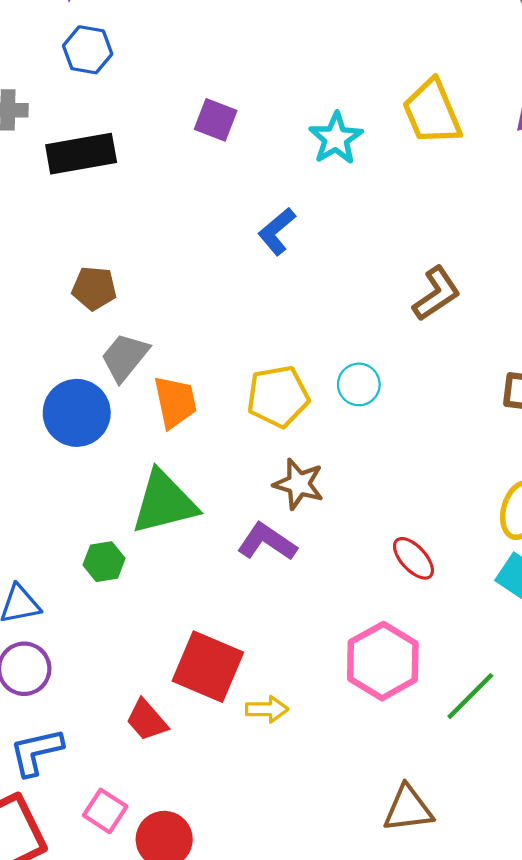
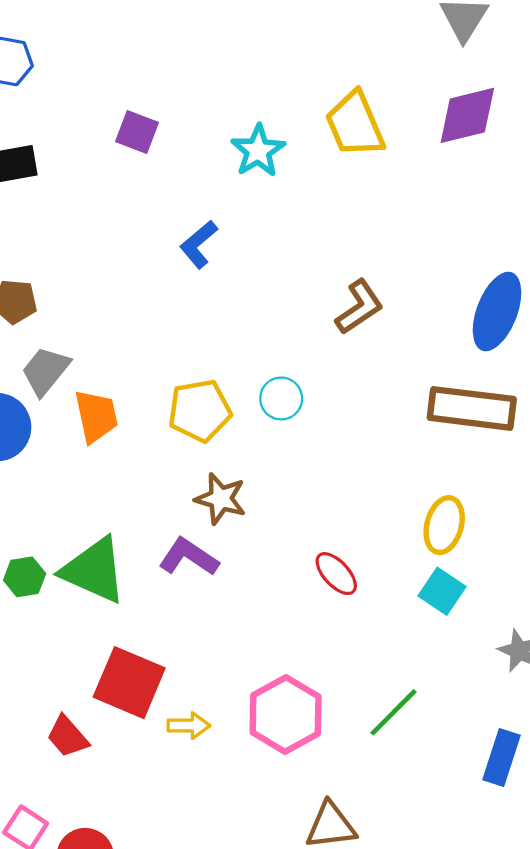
green triangle: (164, 503) -> (94, 570), moved, turned 38
pink hexagon: (383, 661) -> (286, 715), moved

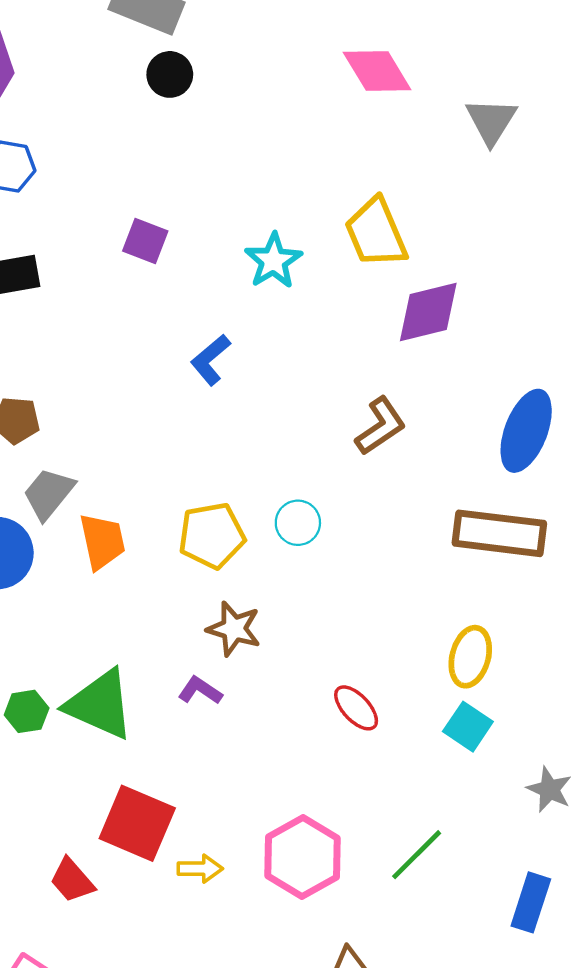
purple diamond: (467, 115) -> (428, 312), moved
purple L-shape: (189, 557) -> (200, 690), size x0.7

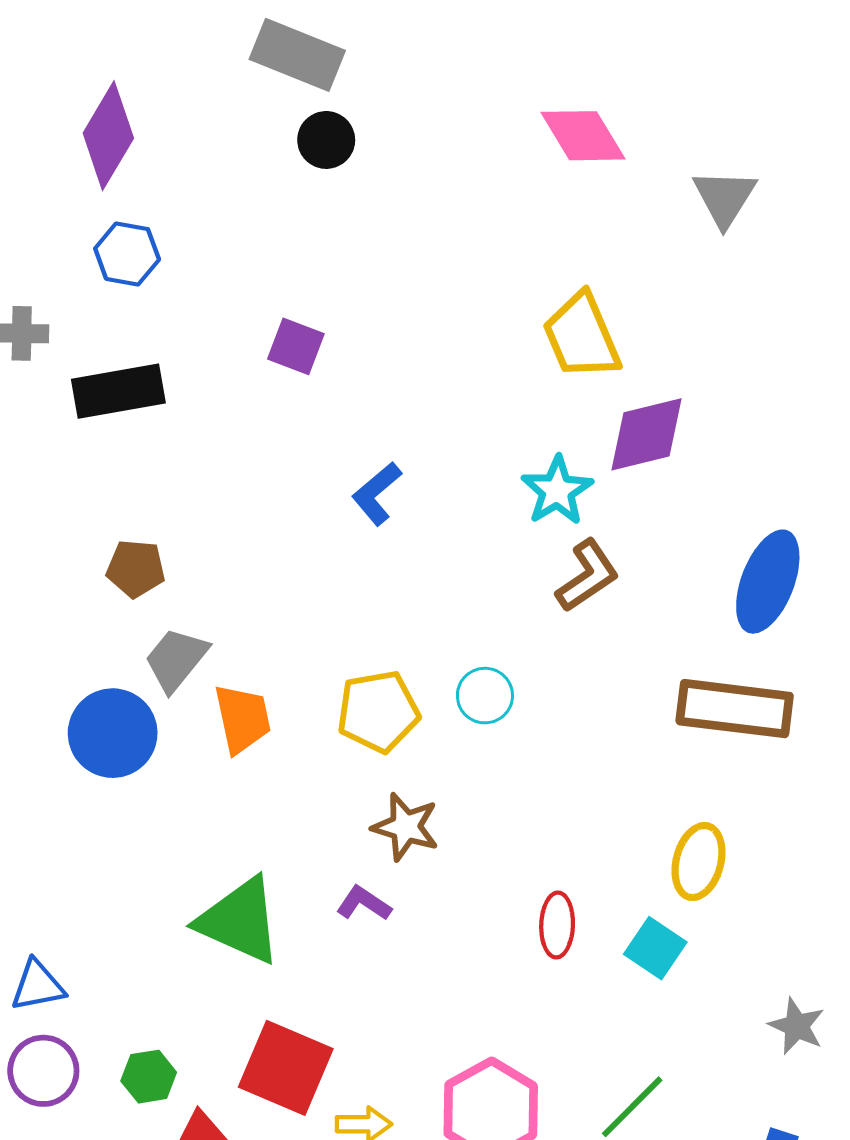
cyan star: (273, 261) -> (557, 491), moved
red ellipse: (356, 708) -> (557, 925), turned 45
green hexagon: (27, 711) -> (149, 1077), moved
cyan square: (468, 727) -> (655, 948), moved

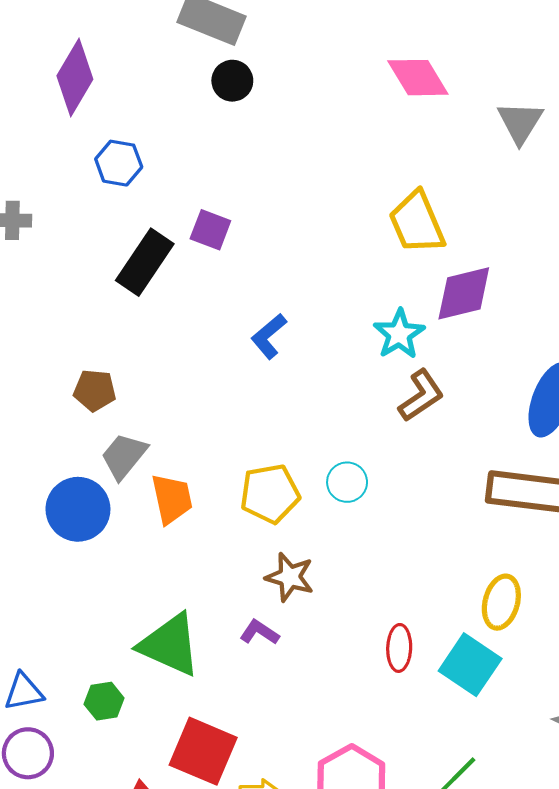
blue hexagon: (127, 254) -> (119, 163), moved
black rectangle: (118, 391) -> (145, 262), moved, turned -46
cyan square: (655, 948) -> (470, 665), size x1.4
green hexagon: (149, 1077) -> (104, 701), moved

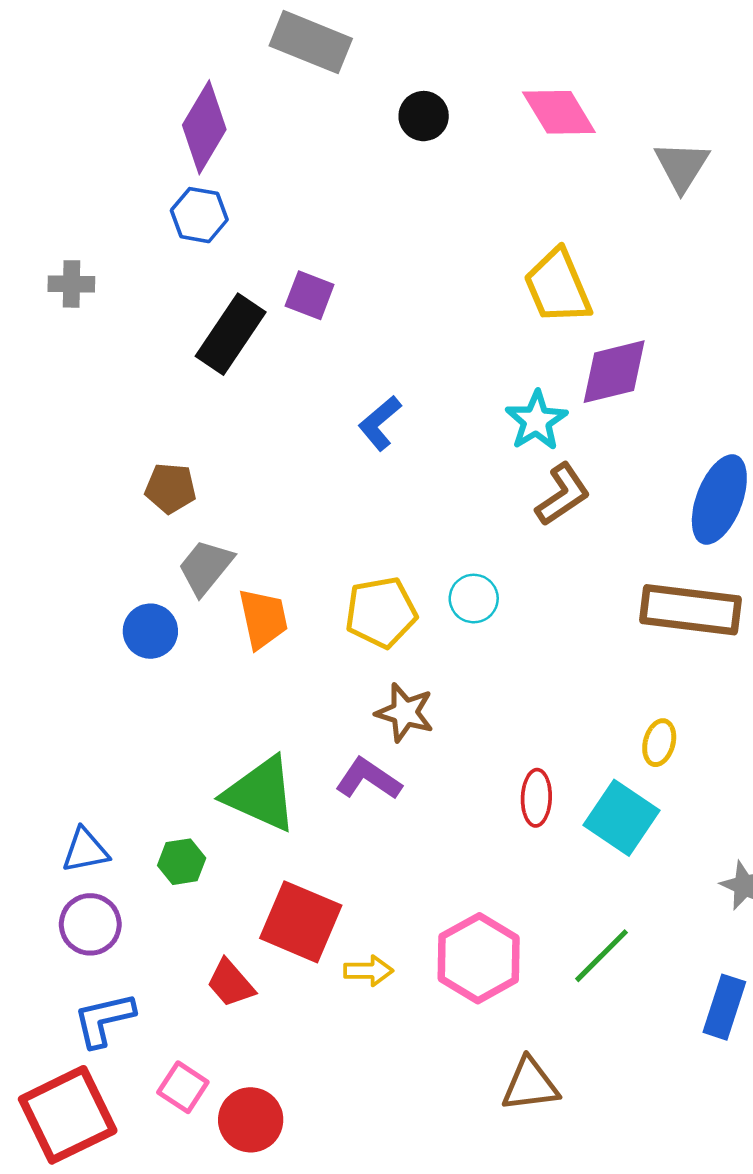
purple diamond: (75, 78) -> (204, 127), moved
black circle: (232, 81) -> (424, 116), moved
blue circle: (78, 509) -> (150, 631), size x0.7
yellow ellipse: (501, 602) -> (659, 743), size x0.7
purple L-shape: (259, 632) -> (368, 779), size x1.4

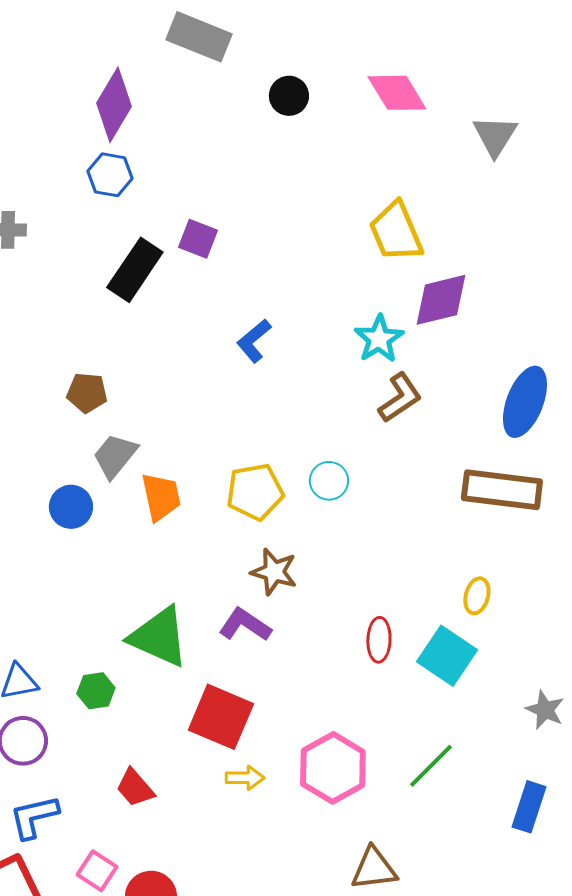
red square: (301, 922) -> (221, 717), moved

